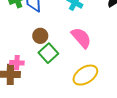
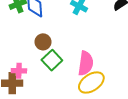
pink semicircle: (81, 38) -> (86, 63), moved, turned 50

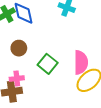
brown circle: (43, 42) -> (19, 48), moved

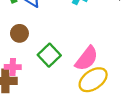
pink semicircle: (81, 62) -> (87, 58), turned 30

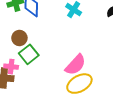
green square: (49, 55) -> (29, 54), moved

